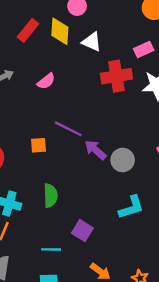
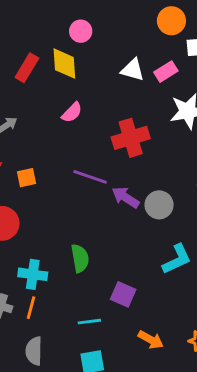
white triangle: (92, 42) -> (133, 70), moved
red cross: (116, 76) -> (131, 138), moved
pink semicircle: (46, 81) -> (72, 112), moved
orange square: (38, 145) -> (26, 178), moved

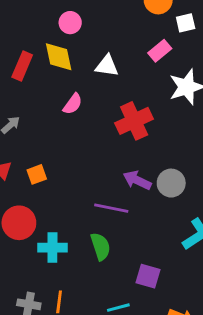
white triangle: (133, 70) -> (107, 66), moved
purple line: (90, 177) -> (111, 208), moved
cyan cross: (33, 274) -> (52, 248), moved

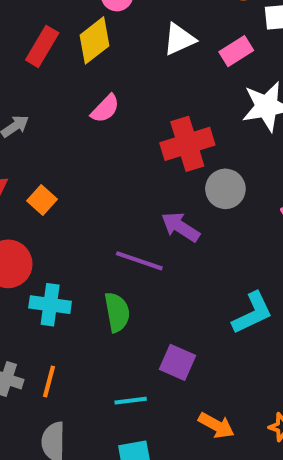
yellow diamond: (59, 57) -> (94, 40), turned 56
white triangle: (107, 66) -> (179, 39), moved, turned -40
orange square: (37, 174) -> (42, 200), turned -36
gray circle: (171, 183) -> (225, 189), moved

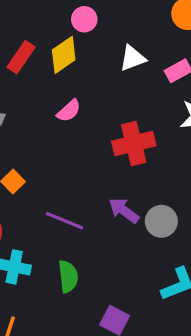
gray circle: (225, 189) -> (161, 221), moved
purple line: (139, 261) -> (65, 221), moved

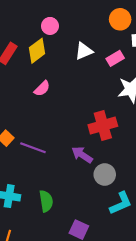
red cross: (134, 144) -> (103, 125), moved
purple line: (65, 221) -> (33, 148), moved
gray circle: (161, 221) -> (105, 174), moved

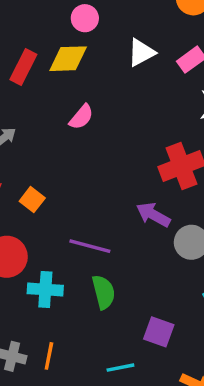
yellow diamond: (37, 51) -> (68, 59), turned 40
purple line: (33, 148) -> (90, 246), moved

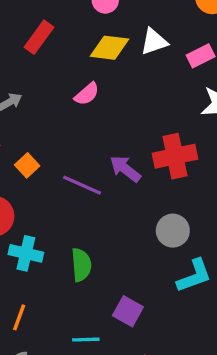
yellow diamond: (68, 59) -> (110, 48), moved
purple arrow: (153, 215) -> (125, 169), moved
purple line: (90, 246) -> (82, 185), moved

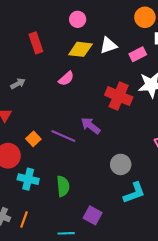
red rectangle: (39, 37) -> (36, 43), turned -54
red cross: (175, 156) -> (119, 96), moved, turned 35
orange square: (27, 165) -> (33, 139), moved

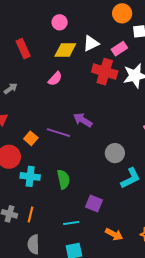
red cross: (119, 96) -> (105, 72), moved

